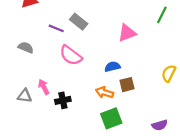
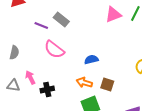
pink triangle: (127, 33) -> (113, 15), moved
gray semicircle: (26, 47) -> (14, 53), moved, turned 80
brown square: (127, 85) -> (107, 85), moved, turned 32

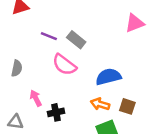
gray rectangle: (61, 20) -> (76, 40), moved
blue semicircle: (91, 60) -> (108, 77), size x1.5
gray triangle: (13, 86) -> (16, 122), moved

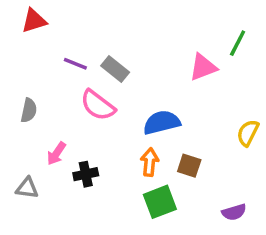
pink triangle: (135, 23) -> (203, 67), moved
pink arrow: (36, 98) -> (56, 154), turned -119
orange arrow: (100, 104) -> (150, 162), turned 78

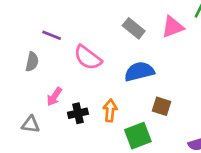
purple line: (75, 64) -> (52, 35), moved
gray rectangle: (115, 69) -> (134, 28), moved
orange arrow: (150, 162) -> (110, 110), moved

